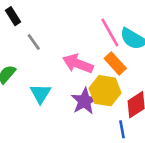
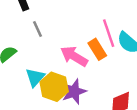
orange rectangle: (115, 63) -> (97, 49), moved
yellow hexagon: (105, 91) -> (54, 87), moved

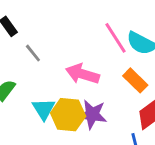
orange rectangle: (97, 49) -> (135, 80), moved
purple star: (74, 91) -> (92, 114), turned -30

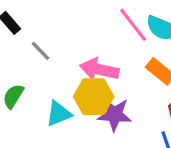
cyan triangle: (44, 109) -> (59, 114), turned 45
yellow hexagon: (68, 115) -> (94, 97), moved

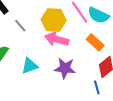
yellow hexagon: (94, 97) -> (54, 20), moved

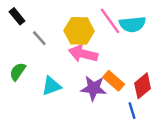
cyan semicircle: (98, 15) -> (133, 24), turned -30
orange rectangle: (95, 42) -> (114, 81), moved

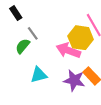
yellow hexagon: (79, 31) -> (81, 38), moved
green semicircle: (18, 72) -> (23, 46), moved

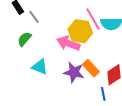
gray line: (33, 33) -> (34, 17), moved
cyan triangle: (39, 75) -> (40, 67), turned 36

